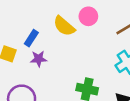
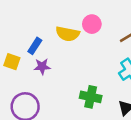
yellow semicircle: (64, 26) -> (68, 34), turned -30

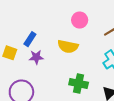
yellow semicircle: (68, 34) -> (68, 46), moved

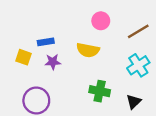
blue rectangle: (30, 39) -> (46, 42), turned 48

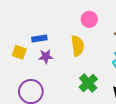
yellow semicircle: (88, 50) -> (78, 46), turned -108
green cross: (100, 91) -> (88, 83), turned 36

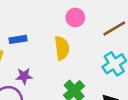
purple star: (46, 57) -> (24, 76), moved

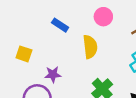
blue rectangle: (18, 39) -> (60, 25), moved, turned 42

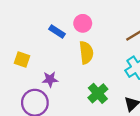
pink circle: (103, 17) -> (83, 23), moved

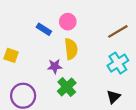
purple star: (50, 79) -> (55, 66), moved
green cross: (98, 93) -> (67, 87), moved

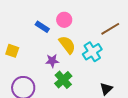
yellow semicircle: (71, 49) -> (67, 45), turned -30
cyan cross: (118, 63) -> (92, 52), moved

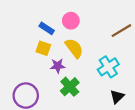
yellow square: (12, 51) -> (43, 48), moved
cyan cross: (92, 52) -> (108, 67), moved

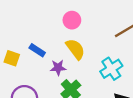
blue rectangle: (47, 28) -> (37, 50), moved
yellow square: (43, 48) -> (12, 58), moved

